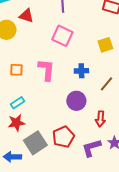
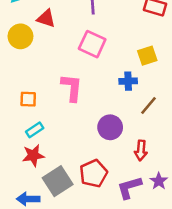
orange square: (16, 70) -> (28, 99), moved
blue cross: (81, 71) -> (128, 81), moved

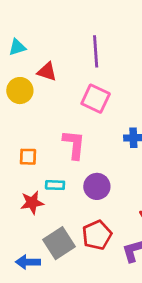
purple circle: (110, 127) -> (97, 186), moved
cyan rectangle: (35, 130) -> (55, 185), moved, turned 36
red star: (33, 155) -> (32, 203), moved

